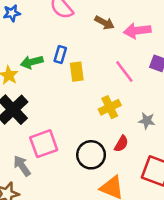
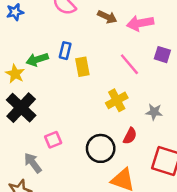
pink square: (44, 144) -> (53, 140), size x0.6

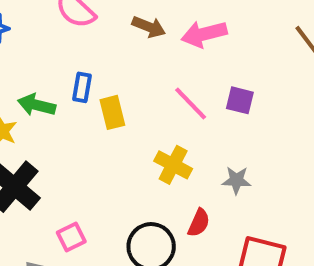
purple square: (162, 55) -> (240, 100), moved
green arrow: (37, 60) -> (37, 105), turned 35
yellow cross: (117, 100) -> (173, 165), turned -30

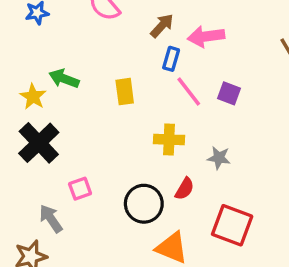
brown arrow: (149, 27) -> (162, 26), turned -76
blue rectangle: (82, 87) -> (171, 59), moved
yellow cross: (173, 165) -> (169, 140), turned -32

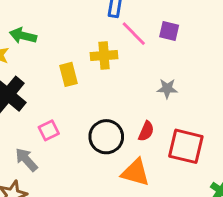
yellow rectangle: (125, 92) -> (68, 74), moved
yellow cross: (169, 140) -> (104, 56), moved
red semicircle: (185, 189) -> (146, 131), moved

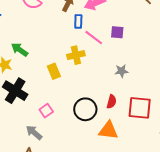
green arrow: (23, 36) -> (20, 50), turned 30

